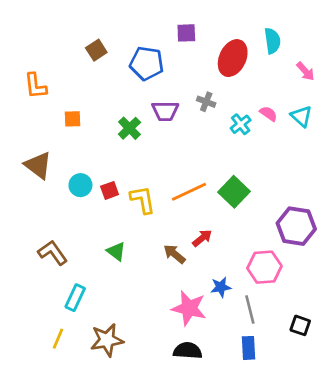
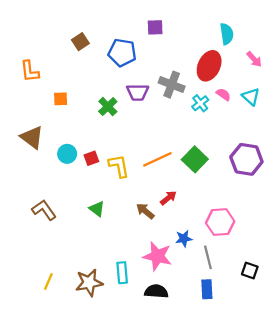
red ellipse: (233, 58) -> (209, 66), moved
gray cross: (206, 102) -> (172, 85), size x1.6
purple hexagon: (296, 226) -> (246, 159), moved
cyan rectangle: (75, 298) -> (122, 273), moved, turned -30

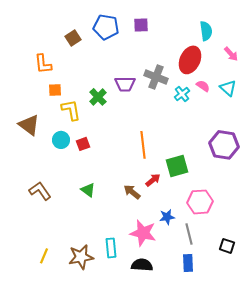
blue pentagon: (122, 53) -> (106, 27), moved
orange L-shape: (30, 71) -> (43, 64), moved
orange line: (157, 159) -> (143, 145), turned -72
green square: (195, 159) -> (177, 166), moved, turned 30
yellow L-shape: (119, 166) -> (71, 110), moved

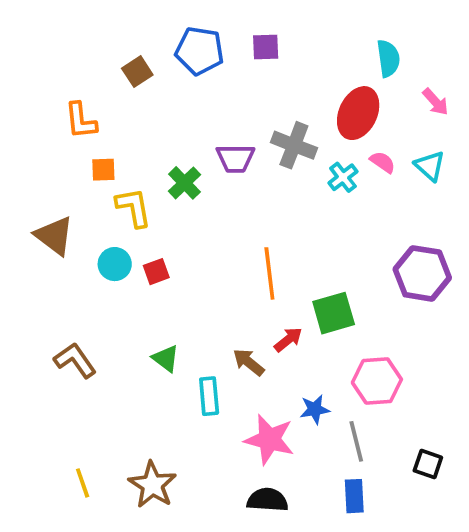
cyan rectangle: (111, 248) -> (209, 396), moved
yellow line: (44, 256) -> (83, 483), turned -42
brown star: (81, 257) -> (152, 485), turned -30

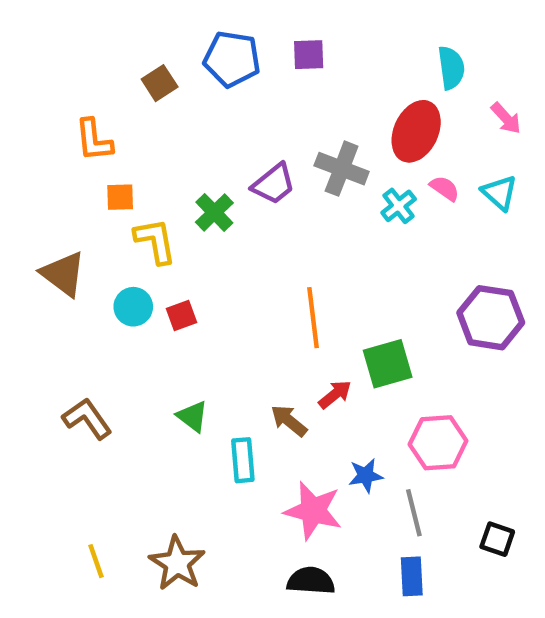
purple trapezoid: (235, 158) -> (274, 184), turned -39

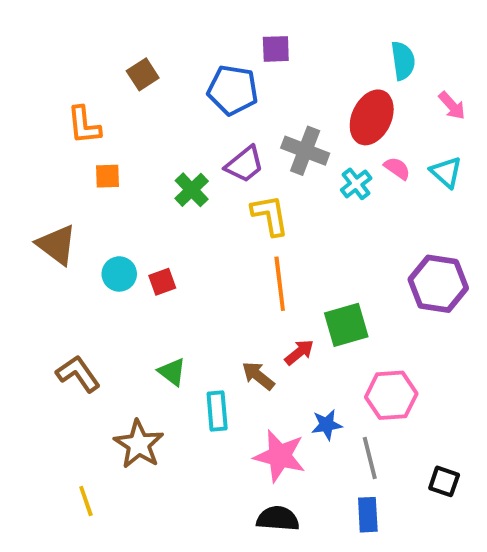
blue pentagon: (232, 59) -> (233, 90), moved
yellow L-shape: (155, 241) -> (270, 215), moved
brown star: (177, 563) -> (139, 444), moved

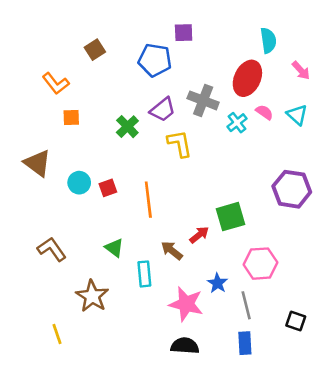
orange L-shape: (84, 125) -> (56, 83), turned -32
orange line: (280, 284) -> (148, 200), moved
blue star: (327, 425) -> (217, 283), turned -30

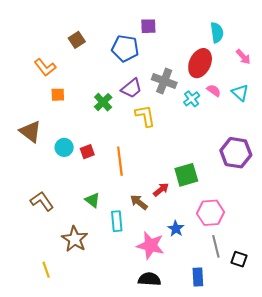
gray line: (246, 305) -> (216, 246), moved

